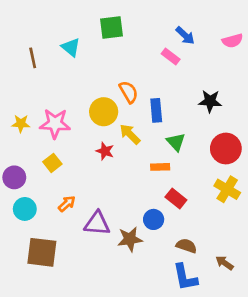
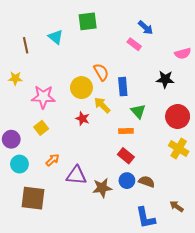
pink semicircle: (232, 41) -> (183, 53), moved
yellow star: (21, 124) -> (15, 78), moved
red rectangle: (176, 198) -> (126, 156), moved
blue circle: (154, 219) -> (127, 181), moved
brown semicircle: (186, 246) -> (147, 182), moved

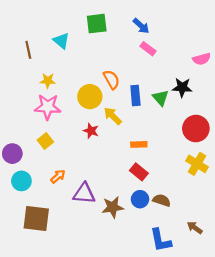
blue arrow: (146, 28) -> (141, 26), moved
yellow star: (15, 78) -> (48, 81), moved
green triangle: (138, 111) -> (161, 98), moved

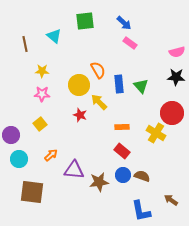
black star: (182, 87) -> (176, 77), moved
pink star: (48, 107) -> (42, 94), size x0.7
yellow cross: (197, 164) -> (156, 133), moved

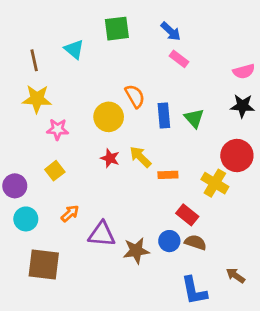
yellow star: (42, 71) -> (37, 99), moved, size x1.5
yellow arrow: (99, 102) -> (140, 157), moved
red rectangle: (122, 151) -> (187, 215), moved

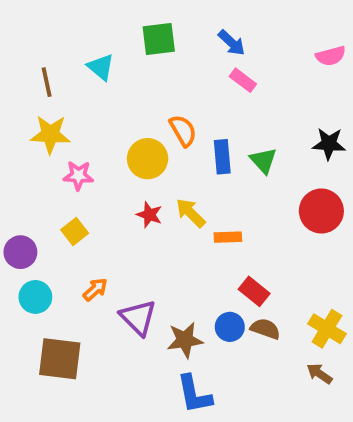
pink semicircle: (244, 71) -> (331, 56), moved
yellow cross: (215, 183) -> (327, 329), moved
purple triangle: (102, 234) -> (138, 318), turned 40
blue L-shape: (194, 291) -> (194, 394), moved

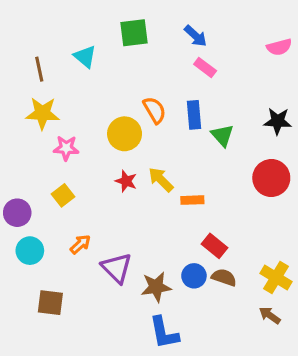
blue rectangle: (222, 157) -> (194, 115), moved
brown square: (60, 359) -> (50, 303), size x0.7

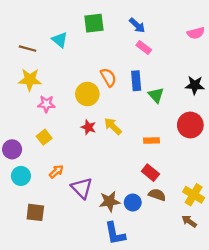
brown line: (39, 69) -> (28, 49), turned -63
orange rectangle: (192, 200) -> (152, 140), moved
blue circle: (194, 276) -> (133, 202), moved

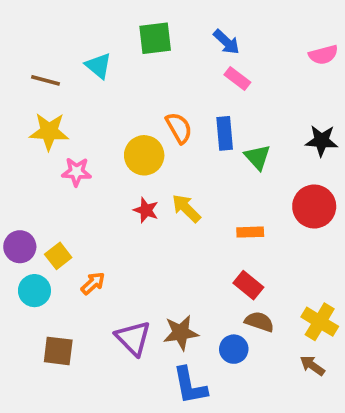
yellow square: (44, 137) -> (58, 256), moved
purple triangle: (82, 188) -> (133, 338), moved
blue circle: (133, 202) -> (234, 349), moved

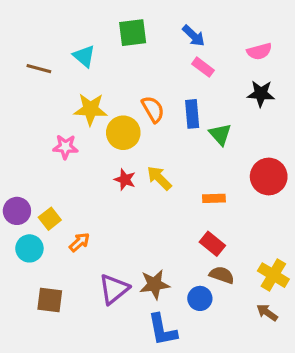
pink semicircle: (323, 55) -> (259, 51), moved
yellow star: (49, 132) -> (90, 109), moved
black star: (322, 141) -> (261, 94), moved
purple triangle: (133, 338) -> (114, 289), turned 36

